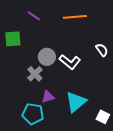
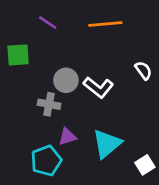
gray cross: (35, 74) -> (49, 104), turned -35
cyan pentagon: (33, 114) -> (46, 161), turned -30
white square: (103, 117) -> (145, 165), turned 32

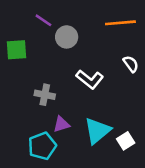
orange line: (105, 24) -> (120, 23), moved
gray circle: (66, 80) -> (67, 37), moved
white square: (145, 165) -> (126, 141), moved

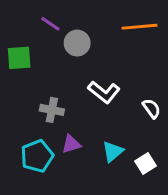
white semicircle: (131, 64) -> (151, 108), moved
cyan triangle: (97, 131) -> (113, 152), size x0.7
cyan pentagon: (42, 146) -> (37, 156), moved

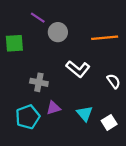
orange line: (140, 27) -> (105, 38), moved
cyan triangle: (113, 152) -> (85, 114), turned -30

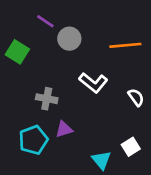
green square: (14, 43) -> (17, 52), turned 36
cyan triangle: (85, 114) -> (101, 160), moved

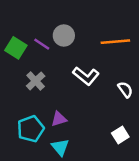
purple line: (45, 21) -> (42, 44), moved
gray cross: (47, 99) -> (36, 81), moved, turned 36
cyan triangle: (101, 160) -> (60, 147), moved

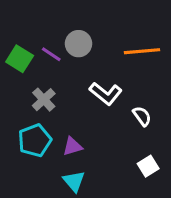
white semicircle: (125, 90) -> (142, 116), moved
cyan pentagon: (31, 129) -> (35, 140), moved

